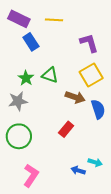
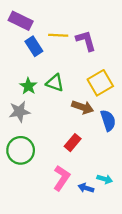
yellow line: (54, 20) -> (58, 35), moved
purple L-shape: (89, 43) -> (86, 41), moved
pink L-shape: (31, 175) -> (62, 178), moved

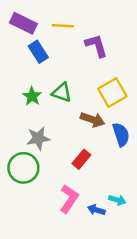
yellow line: (58, 35) -> (63, 26), moved
gray star: (19, 112) -> (38, 138), moved

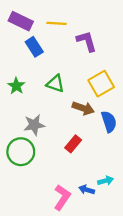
green star: (32, 96) -> (16, 86), moved
pink L-shape: (69, 199) -> (62, 197), moved
cyan arrow: (117, 200) -> (106, 181), turned -32

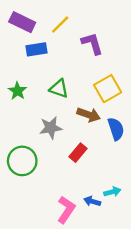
yellow line: (56, 23) -> (60, 25), turned -48
blue rectangle: (34, 47) -> (36, 49), turned -66
gray star: (34, 125) -> (51, 128), moved

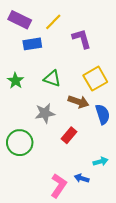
cyan arrow: (112, 192) -> (101, 161), moved

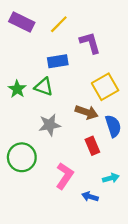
blue rectangle: (32, 44) -> (58, 61), moved
green triangle: (52, 79) -> (44, 87), moved
red rectangle: (69, 135) -> (92, 146), moved, turned -63
pink L-shape: (59, 186) -> (65, 176), moved

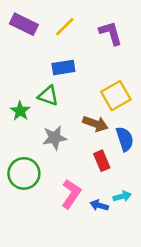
purple L-shape: (90, 43) -> (111, 33), moved
green star: (17, 89) -> (20, 111), moved
blue arrow: (90, 197) -> (99, 205), moved

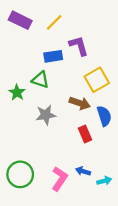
purple L-shape: (111, 33) -> (79, 46), moved
green circle: (24, 173) -> (20, 174), moved
pink L-shape: (71, 194) -> (60, 179), moved
cyan arrow: (122, 196) -> (104, 181), moved

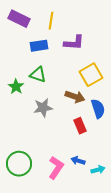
yellow line: (54, 22) -> (51, 21), turned -36
purple L-shape: (79, 46) -> (74, 43), turned 110
blue rectangle: (53, 56) -> (39, 46), moved

